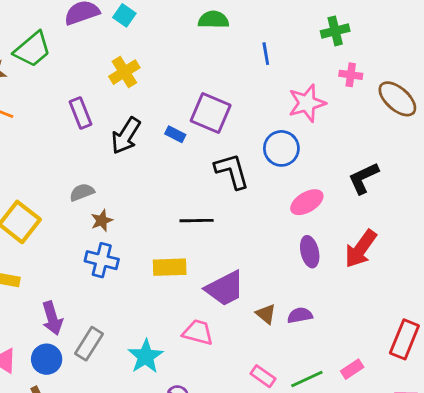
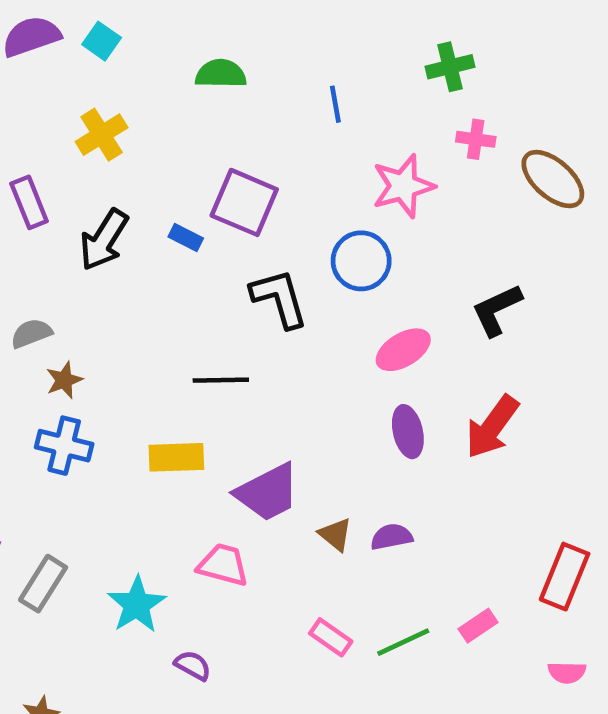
green semicircle: (213, 20) -> (221, 74), moved

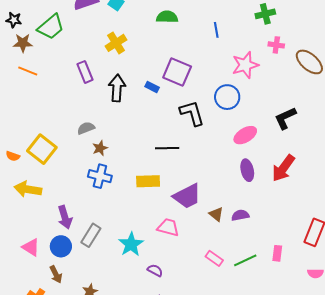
black arrow: (104, 240) -> (117, 88), turned 152
pink rectangle: (478, 626) -> (277, 253), turned -49

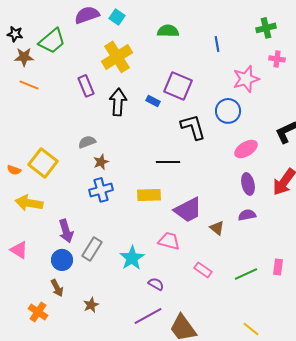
yellow cross: (116, 43) -> (117, 57), size x1.4
blue cross: (100, 176) -> (101, 190), turned -30
purple semicircle: (240, 215) -> (247, 215), moved
pink triangle: (31, 247) -> (19, 250), moved
pink rectangle: (214, 258) -> (203, 270), moved

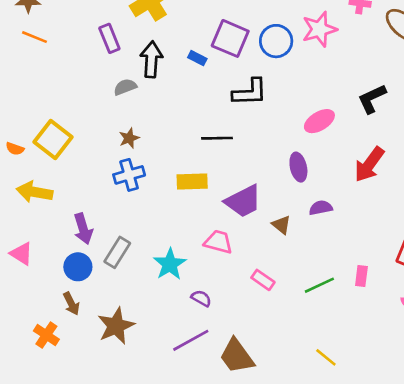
blue circle: (228, 111) -> (276, 41), moved
black L-shape: (193, 127) -> (250, 92), turned 104
gray semicircle: (87, 142) -> (125, 87), moved
purple ellipse: (248, 184) -> (298, 167), moved
brown star: (91, 305) -> (116, 326), size x1.8

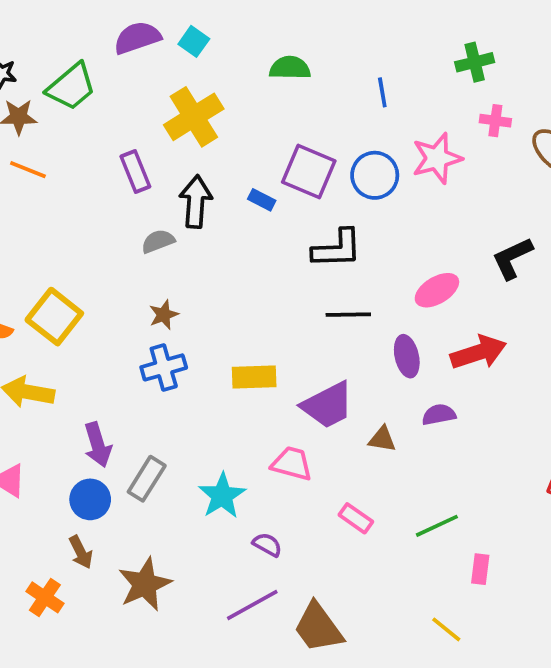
black line: (217, 138) -> (348, 315), moved
red arrow: (369, 164) -> (478, 352), moved, turned -144
brown triangle: (281, 225) -> (382, 439), turned -30
pink rectangle: (361, 276) -> (480, 569), moved

